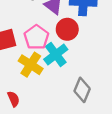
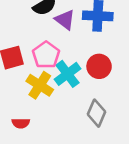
red circle: (67, 29) -> (99, 66), moved
red semicircle: (14, 99) -> (21, 123), turned 112

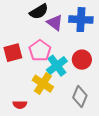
yellow cross: (40, 85) -> (43, 84), moved

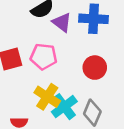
pink pentagon: (40, 51) -> (44, 57), turned -30
cyan cross: (57, 66) -> (64, 107), moved

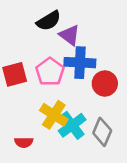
blue cross: (94, 19) -> (80, 63), moved
pink pentagon: (44, 57) -> (50, 72), turned 30

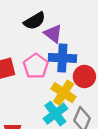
yellow cross: (54, 115) -> (64, 93), moved

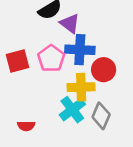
yellow cross: (64, 93) -> (81, 87), turned -35

